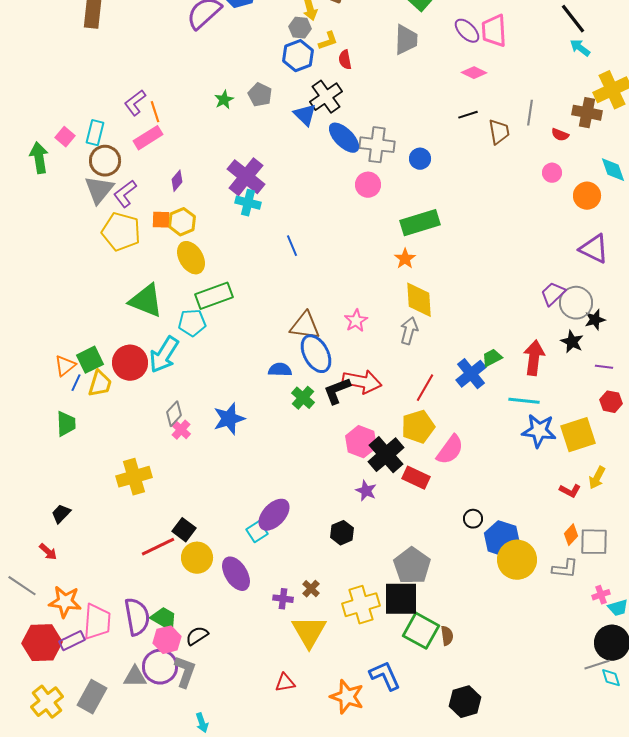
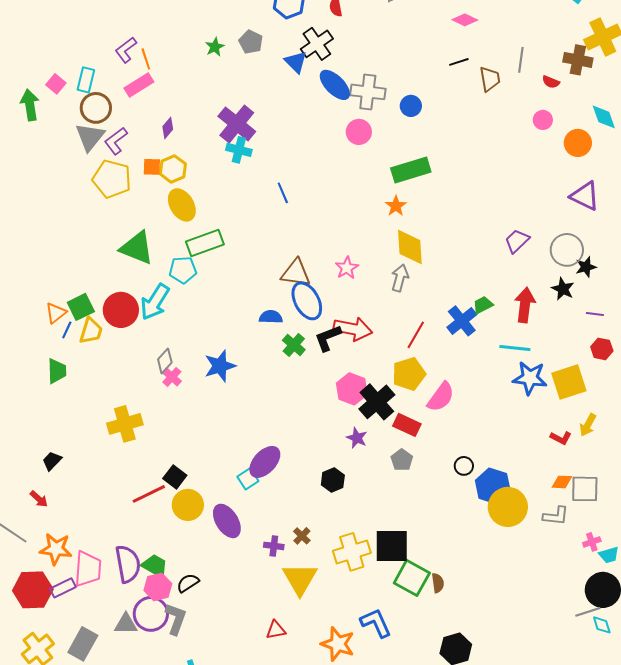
purple trapezoid: (553, 294) -> (517, 241), moved
orange diamond: (571, 535) -> (562, 482), turned 50
gray pentagon: (412, 566) -> (402, 460), moved, size x0.6

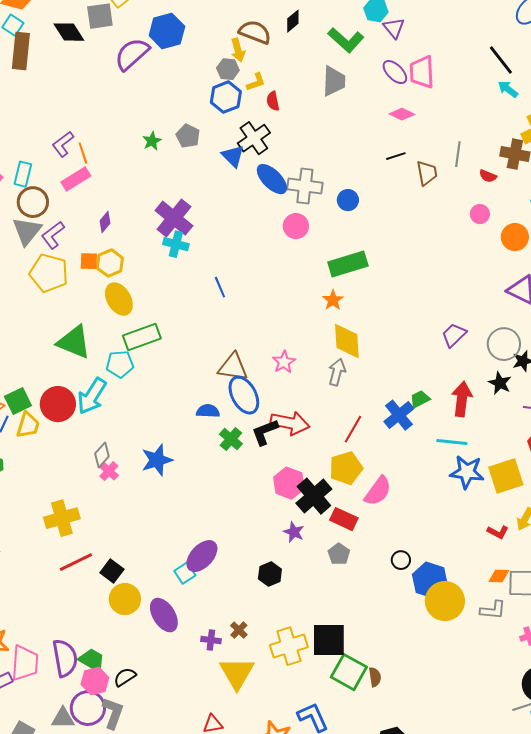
red line: (149, 494) -> (76, 562), moved

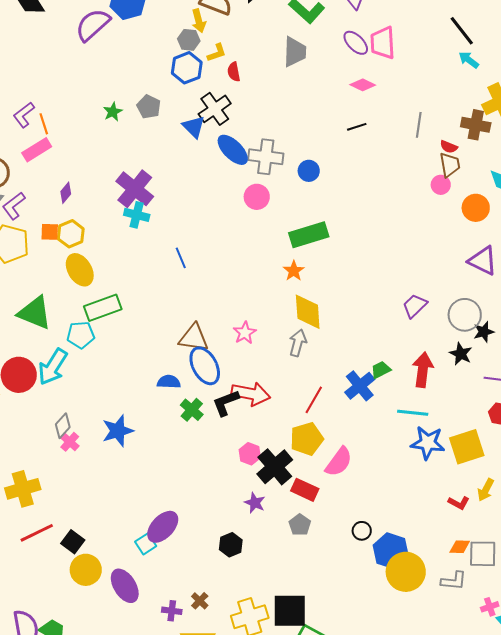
brown trapezoid: (427, 173) -> (450, 165), moved
pink hexagon: (289, 483) -> (250, 454), size x0.7

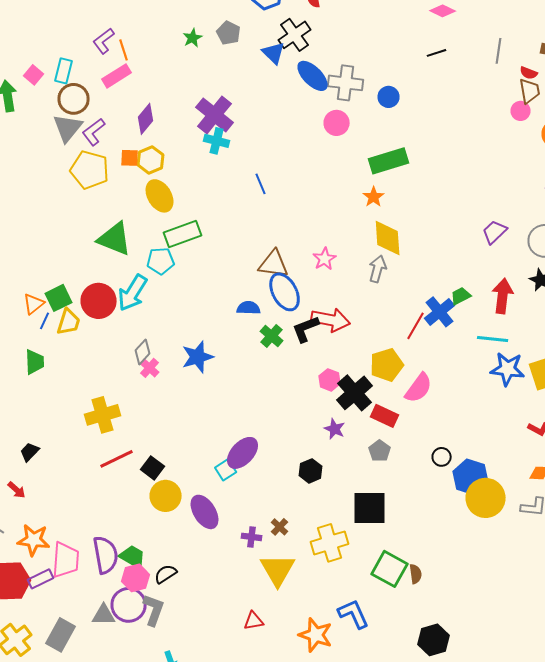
purple diamond: (66, 193) -> (146, 119), size x1.4
red line: (314, 400) -> (416, 326), moved
black square: (290, 611) -> (370, 508), moved

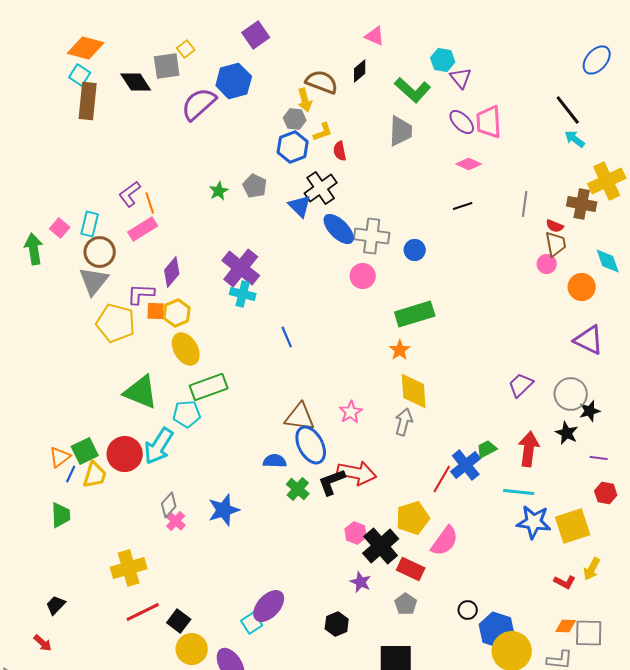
purple L-shape: (94, 132) -> (141, 294), moved, turned 40

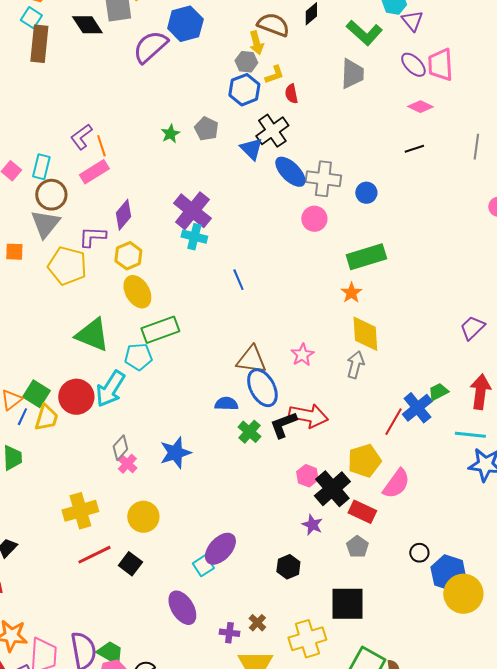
orange square: (156, 311) -> (14, 252), moved
green square: (85, 451) -> (36, 394), turned -32
yellow circle: (192, 649) -> (143, 517), moved

